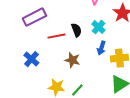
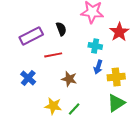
cyan cross: (98, 27) -> (95, 46), turned -32
black semicircle: (76, 30) -> (61, 29), moved

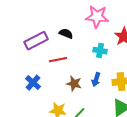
black semicircle: (61, 29) -> (66, 34), turned -48
blue arrow: (98, 67) -> (96, 80), moved

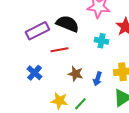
black semicircle: (66, 34) -> (67, 24), size x1.6
blue arrow: (96, 80) -> (97, 79), moved

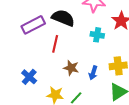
red line: (59, 50) -> (55, 44), turned -66
blue cross: (34, 73) -> (29, 77), moved

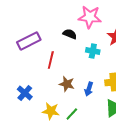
black semicircle: (63, 18) -> (70, 34), moved, size x0.6

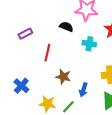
purple rectangle: (29, 41) -> (25, 34), size x0.6
blue arrow: (89, 89) -> (83, 90), moved

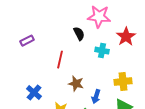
black semicircle: (66, 27) -> (79, 34), turned 40
purple rectangle: (25, 34) -> (27, 41), moved

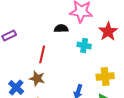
black semicircle: (79, 34) -> (61, 28), turned -64
brown star: (76, 84) -> (37, 78), moved

